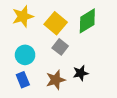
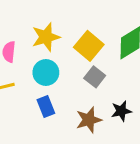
cyan circle: (25, 55) -> (46, 73), moved
blue rectangle: (23, 80) -> (46, 107), moved

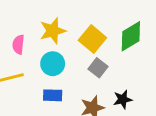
blue rectangle: (46, 107) -> (53, 95), turned -66

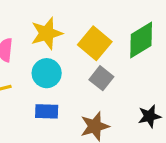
black star: (123, 99) -> (149, 116), moved

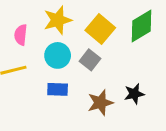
gray square: (101, 78) -> (90, 60), moved
black star: (149, 116) -> (134, 94), moved

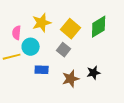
cyan circle: (58, 55) -> (31, 47), moved

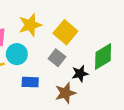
green diamond: (99, 27) -> (103, 57), moved
black star: (94, 73) -> (80, 74), moved

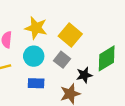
yellow star: (30, 25) -> (36, 28), turned 30
cyan circle: (17, 54) -> (34, 56), moved

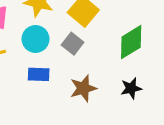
black star: (84, 75) -> (131, 88), moved

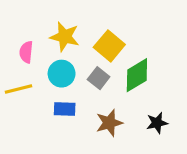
green diamond: (131, 42) -> (137, 75), moved

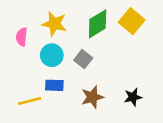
yellow square: (109, 46) -> (132, 21), moved
green diamond: (137, 75) -> (98, 24), moved
yellow line: (18, 89) -> (30, 101), moved

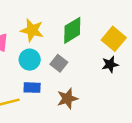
yellow square: (132, 21) -> (114, 39), moved
black star: (133, 97) -> (110, 64), moved

